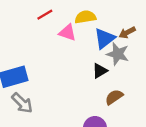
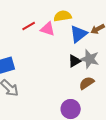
red line: (45, 15) -> (29, 26), moved
gray star: (118, 54) -> (90, 59), moved

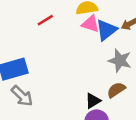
pink triangle: (48, 29) -> (90, 24), moved
black triangle: (75, 61) -> (93, 101), moved

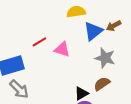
red line: (45, 20) -> (39, 42), moved
pink triangle: (90, 24) -> (62, 49), moved

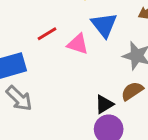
blue triangle: (93, 31) -> (104, 25), moved, turned -30

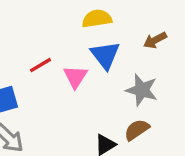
pink triangle: (78, 44) -> (75, 77), turned 45

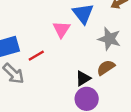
red line: (41, 65) -> (36, 56), moved

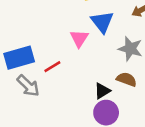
brown semicircle: (106, 68) -> (127, 79), turned 54

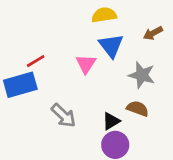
red line: (52, 67) -> (36, 61), moved
gray arrow: (28, 86) -> (64, 116), moved

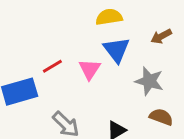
red line: (36, 61) -> (52, 66), moved
brown semicircle: (138, 109) -> (161, 117), moved

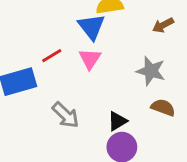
blue triangle: (116, 50) -> (91, 27), moved

